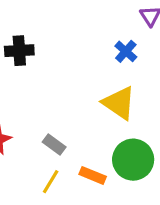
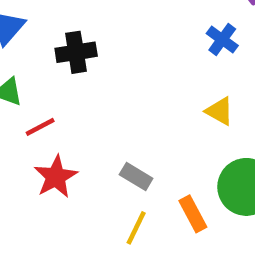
yellow triangle: (119, 103) -> (220, 111), size x0.6
orange rectangle: (93, 175) -> (193, 214), turned 45

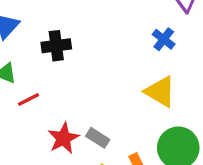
yellow triangle: (220, 111) -> (160, 92), size x1.5
red star: (56, 177) -> (63, 138), moved

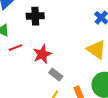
red star: (63, 138) -> (42, 54), moved

